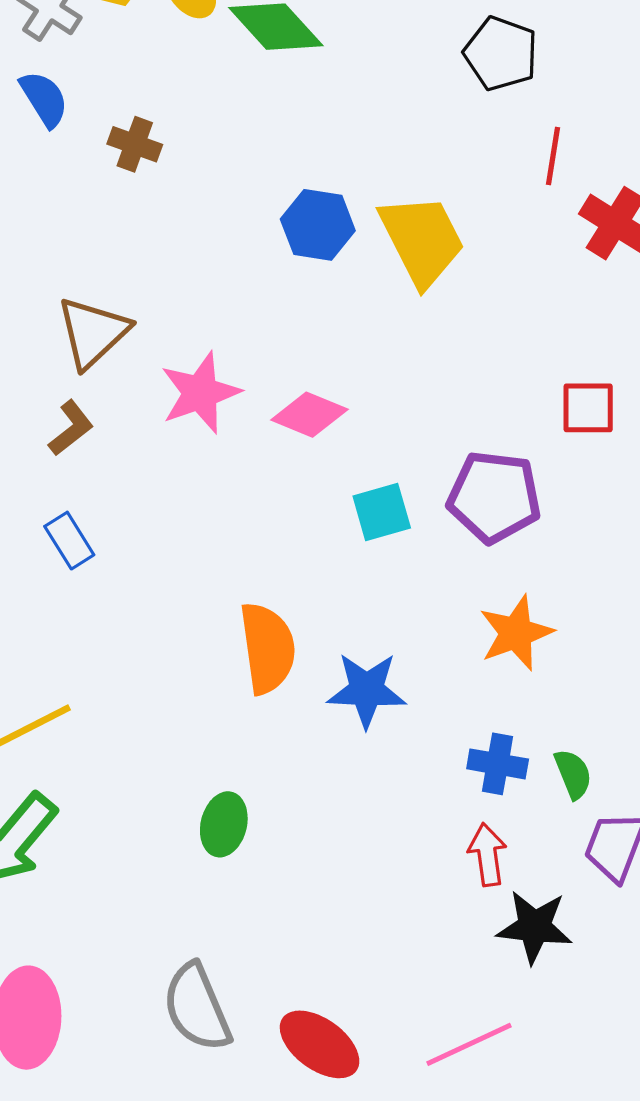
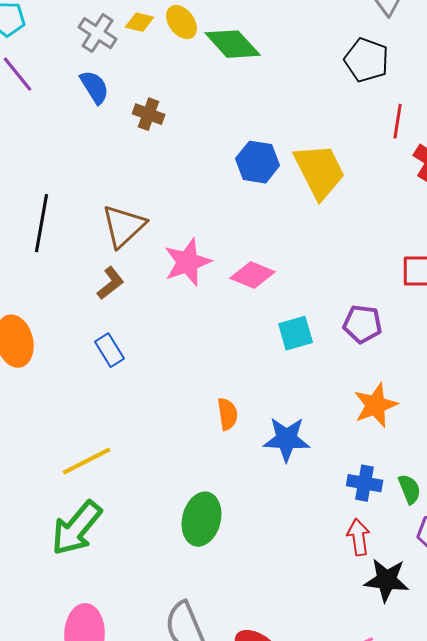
purple pentagon: (494, 497) -> (363, 324), size x0.7
orange semicircle: (267, 648) -> (228, 414), size x0.6
green ellipse: (224, 824) -> (202, 519), size x1.4

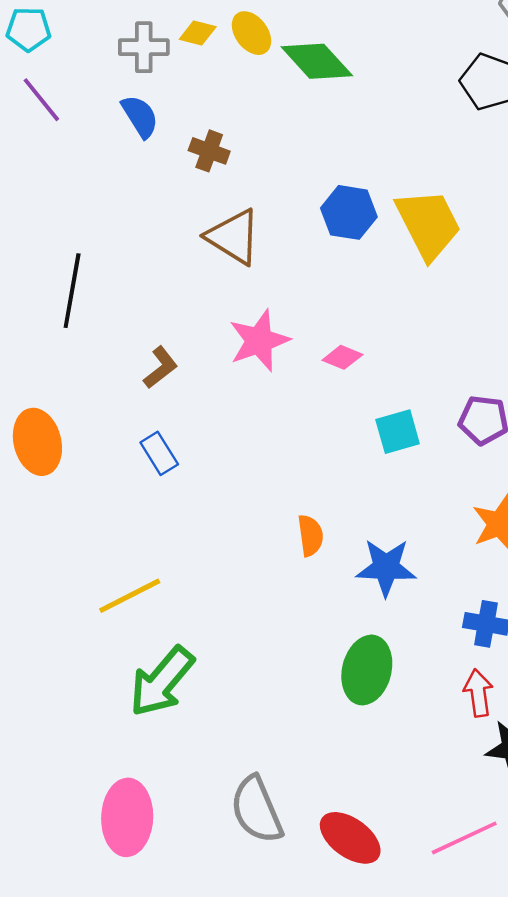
gray cross: (98, 33) -> (144, 47), turned -33
brown triangle: (124, 226) -> (234, 237), moved, turned -45
pink diamond: (253, 275) -> (342, 357), size x0.7
green ellipse: (202, 519) -> (367, 670), moved
green arrow: (77, 528) -> (162, 682), moved

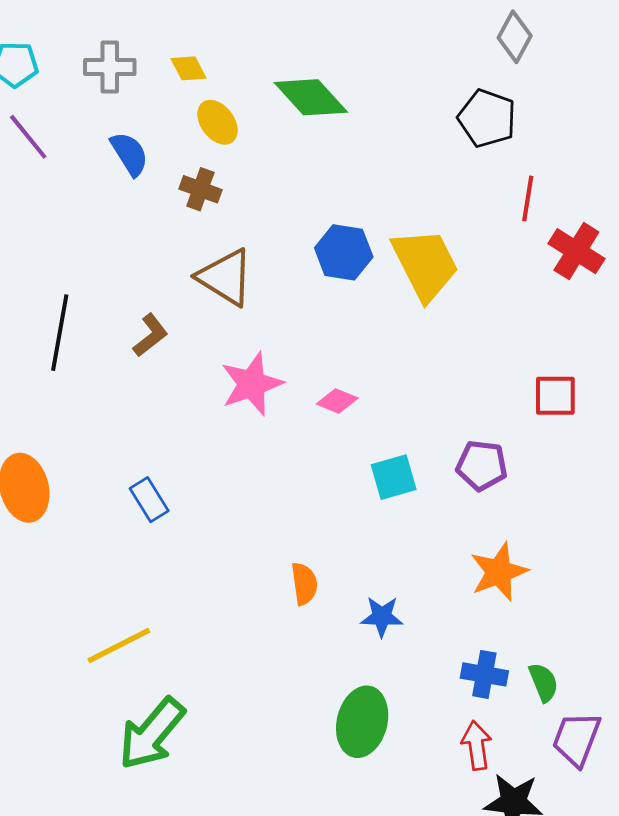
yellow diamond: (198, 33) -> (189, 68), turned 48
yellow ellipse: (251, 33) -> (217, 122), moved
gray cross: (144, 47) -> (110, 67), moved
brown L-shape: (160, 368) -> (150, 335), moved
blue star: (386, 567) -> (382, 617), size x0.7

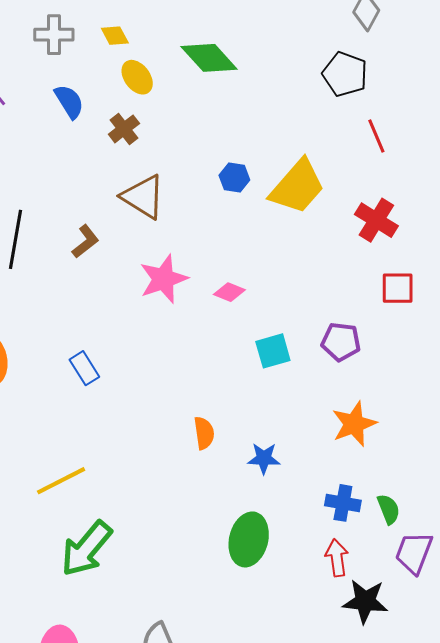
brown cross: (200, 189) -> (124, 129), turned 32
red line: (528, 199) -> (376, 136), turned -32
red cross: (576, 251) -> (376, 220), moved
blue hexagon: (344, 252) -> (234, 178), size x0.7
yellow trapezoid: (425, 264) -> (297, 187), turned 68

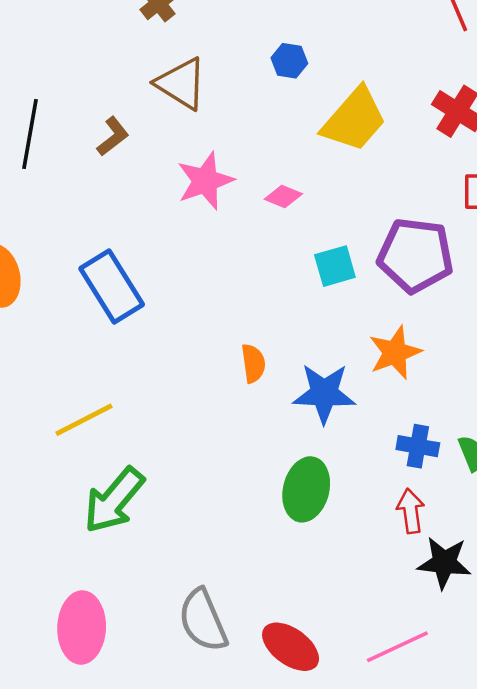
yellow trapezoid: (297, 187) -> (354, 120), moved
purple pentagon: (341, 342) -> (415, 255), size x1.6
blue rectangle: (84, 368) -> (112, 286), size x1.8
orange star: (354, 424) -> (395, 353), moved
blue star: (264, 458) -> (324, 393), size x1.6

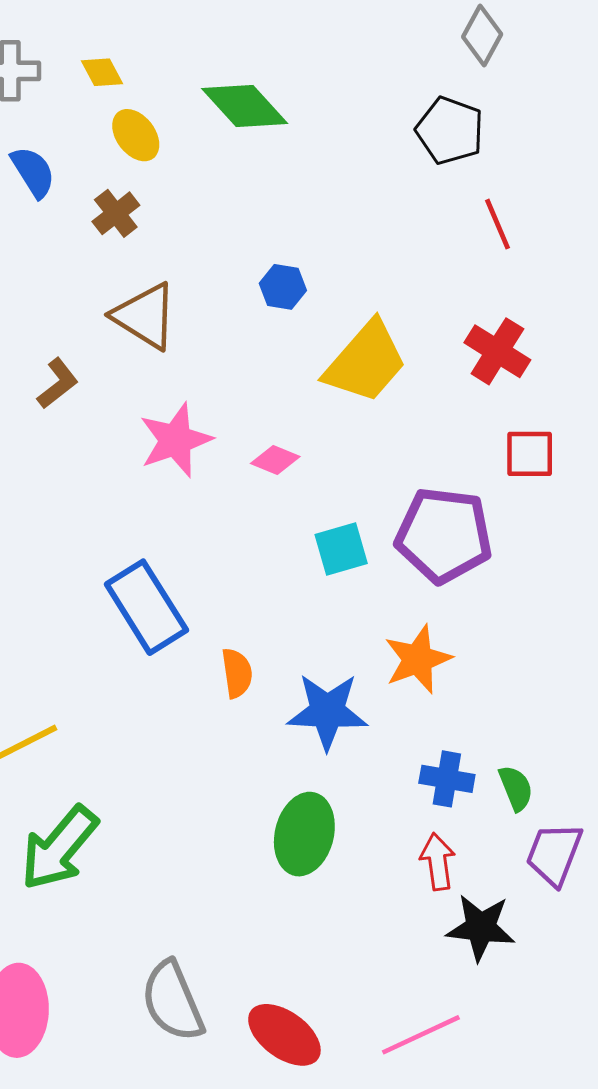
blue rectangle: (112, 286) -> (146, 607), moved

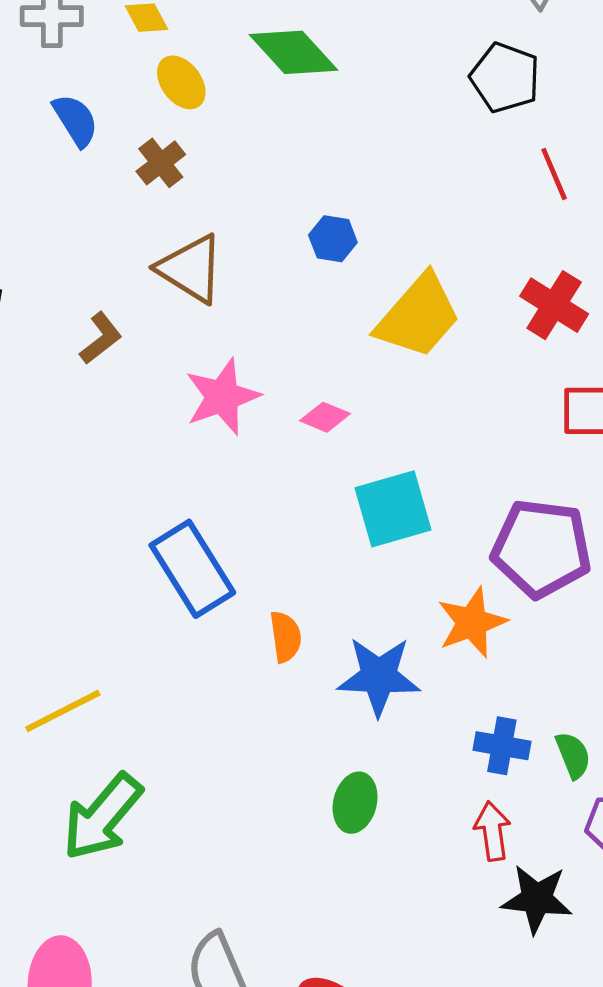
purple pentagon: (444, 535) -> (541, 548), moved
cyan square: (341, 549) -> (393, 509), size x1.4
green ellipse: (304, 834) -> (355, 803), size x0.7

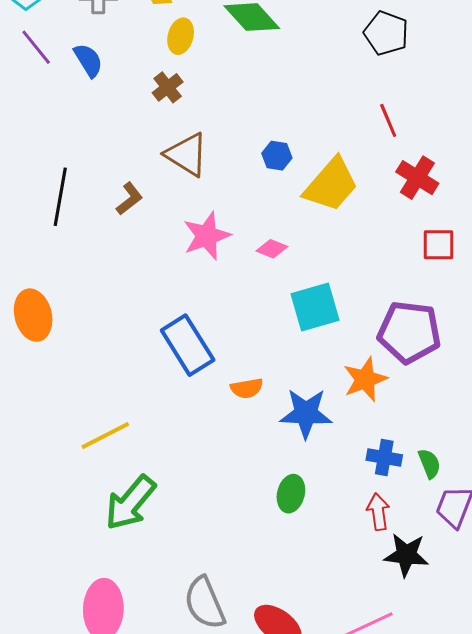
yellow ellipse: (181, 82) -> (181, 36), turned 52
blue semicircle: (75, 120) -> (88, 60), moved
red line: (554, 174) -> (388, 120), moved
blue hexagon: (333, 239) -> (277, 156), moved
orange semicircle: (286, 637) -> (247, 388), turned 88

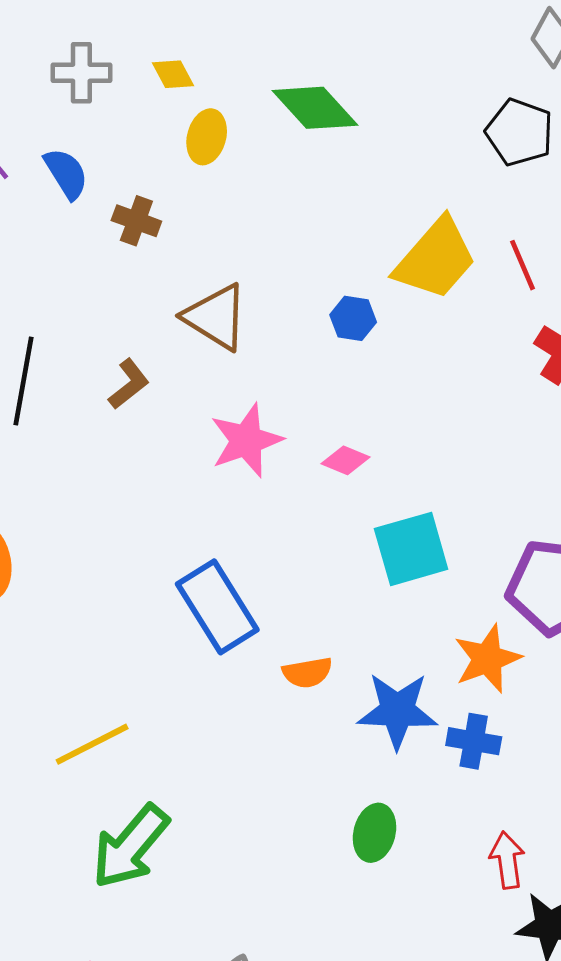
brown cross: (168, 87) -> (136, 221), moved, turned -32
yellow trapezoid: (331, 185) -> (436, 259), moved
blue cross: (384, 458) -> (474, 741), moved

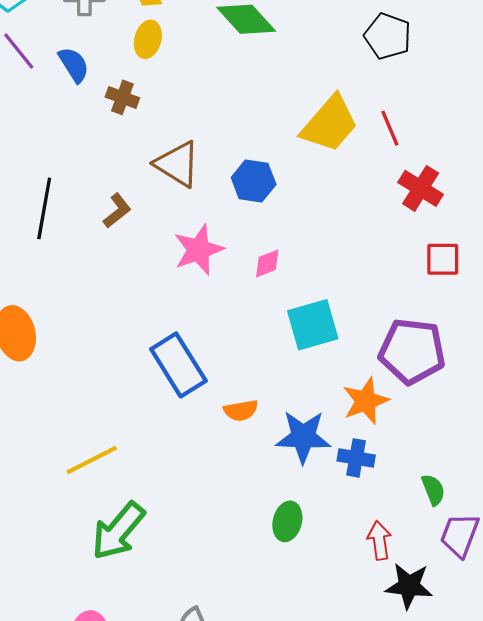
yellow ellipse: (207, 137) -> (148, 39), moved
blue hexagon: (353, 318) -> (254, 181), moved, size x1.4
pink diamond: (345, 460) -> (267, 263), turned -44

